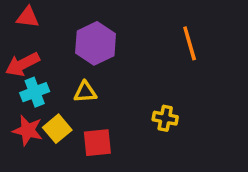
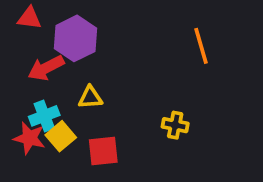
purple hexagon: (96, 43) -> (76, 38), moved
red arrow: (22, 64) -> (46, 68), moved
cyan cross: (35, 92) -> (44, 116), moved

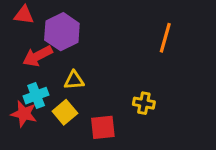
orange line: (201, 46) -> (165, 38), turned 32
yellow square: (61, 136) -> (65, 112), moved
red square: (103, 151) -> (103, 127), moved

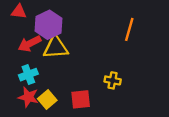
yellow triangle: (74, 80) -> (56, 47), moved, size x1.6
yellow square: (65, 112) -> (47, 99), moved
red star: (24, 114) -> (28, 97), moved

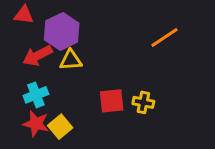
orange line: (129, 29) -> (164, 37), turned 40
yellow triangle: (56, 47) -> (71, 60), size x0.7
red square: (81, 99) -> (112, 101), moved

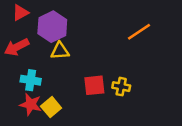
red triangle: (24, 15) -> (20, 13), turned -36
red arrow: (37, 56) -> (17, 47), moved
cyan cross: (36, 95) -> (31, 80), turned 30

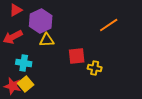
red square: (94, 85) -> (77, 56), moved
red star: (31, 104) -> (13, 86), moved
yellow square: (51, 107) -> (26, 84), moved

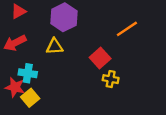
purple hexagon: (41, 21) -> (64, 17), moved
red square: (77, 56) -> (100, 58), moved, turned -36
red star: (13, 86) -> (15, 87), moved

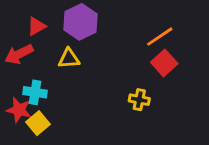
red triangle: (18, 11) -> (37, 26), moved
red square: (100, 58) -> (164, 63), moved

